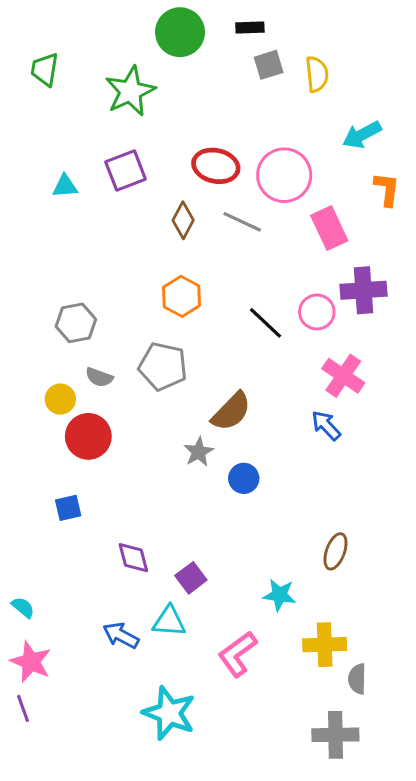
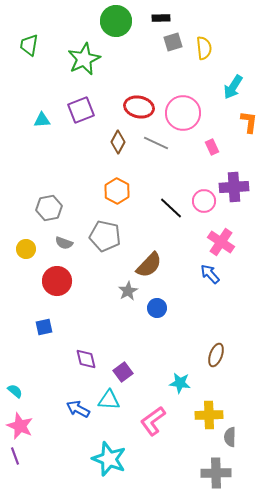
cyan arrow: (362, 135) -> (233, 87), turned -30
pink rectangle: (329, 228) -> (212, 147), size x0.6
yellow circle: (60, 399) -> (26, 249), moved

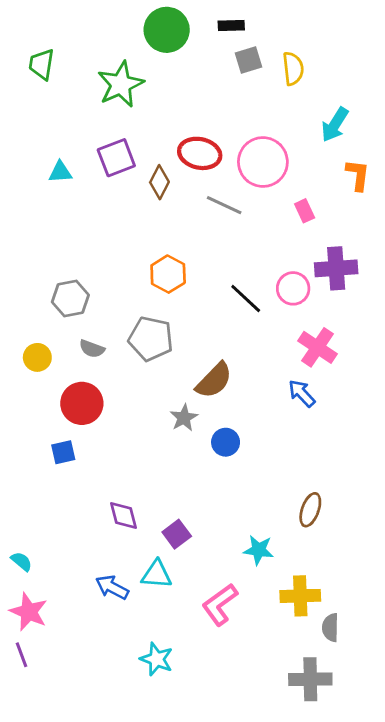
brown diamond: (118, 142) -> (159, 182), moved
blue square: (44, 327) -> (63, 452), moved
cyan star: (109, 459) -> (157, 659), size x0.7

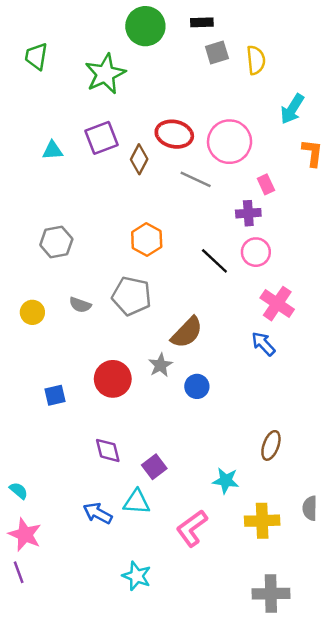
purple cross: (336, 268) -> (248, 213), moved, size x0.7
gray hexagon: (70, 298) -> (56, 242), moved
red circle: (82, 403) -> (113, 379), moved
gray semicircle: (330, 628) -> (310, 508), moved

